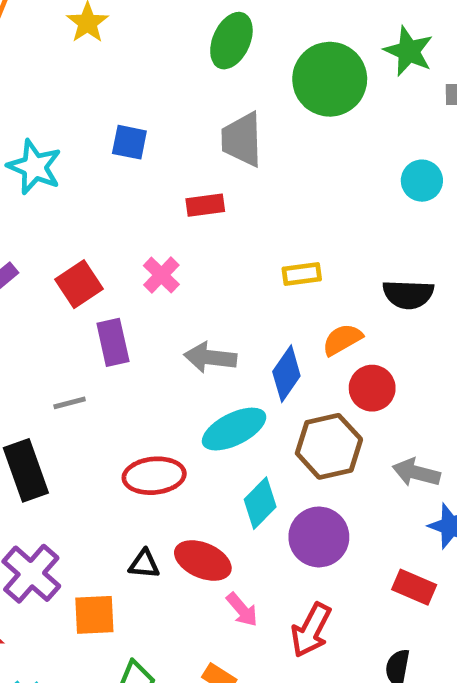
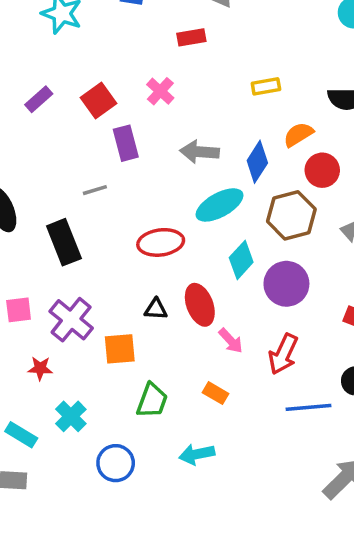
red ellipse: (203, 560) -> (200, 305), turned 48

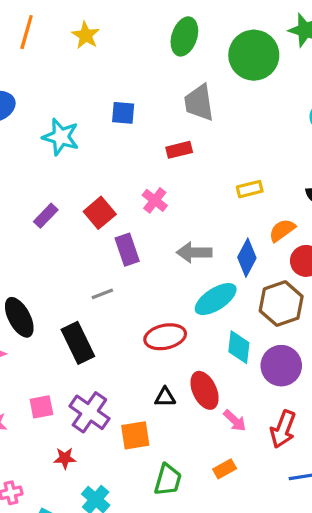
cyan diamond: (241, 260) -> (239, 347), turned -32
orange rectangle: (216, 393) -> (225, 469), turned -55

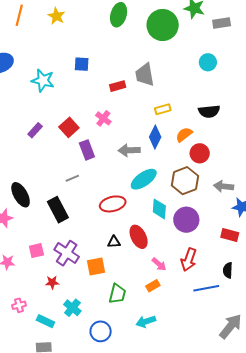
gray trapezoid: (199, 103) -> (145, 75), moved
blue diamond: (247, 258) -> (155, 137), moved
pink arrow: (235, 421) -> (159, 264), moved

